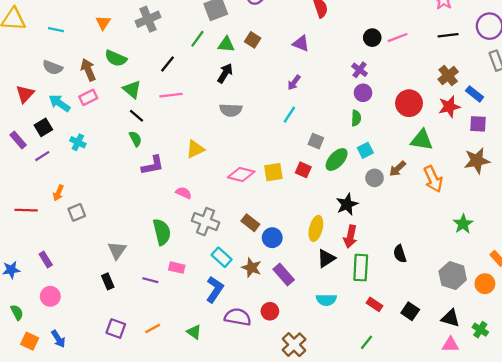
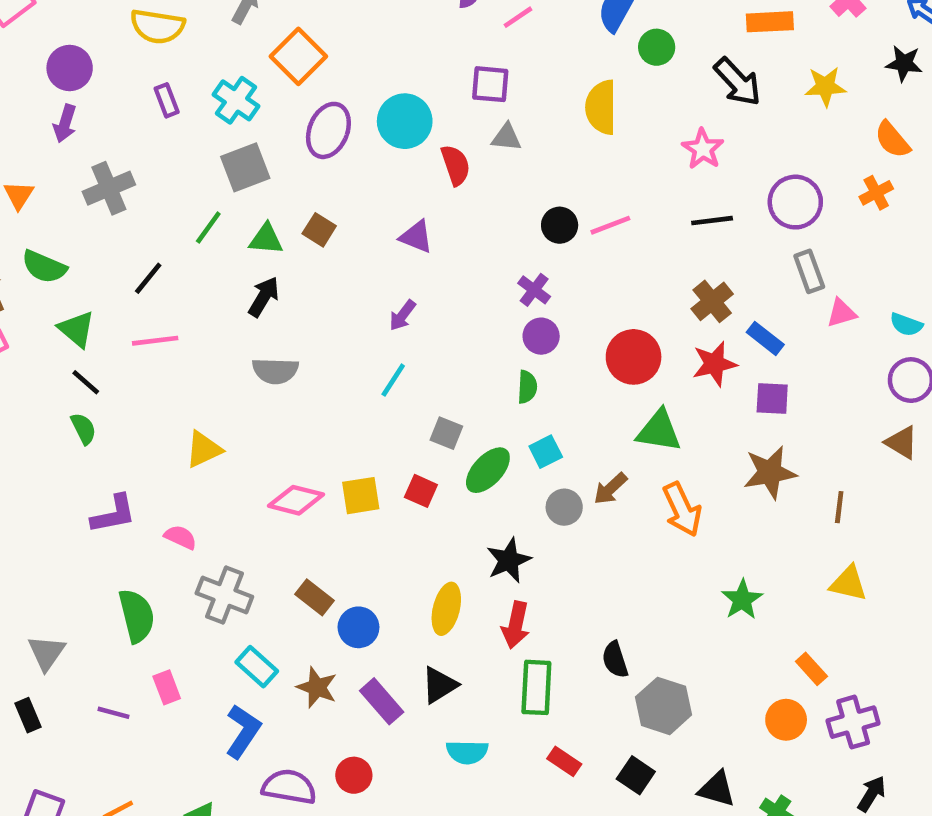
purple L-shape: (153, 165) -> (113, 514), moved
black triangle: (326, 258) -> (439, 685), moved
pink rectangle: (177, 268) -> (167, 687), turned 56
gray hexagon: (453, 276) -> (664, 706), moved

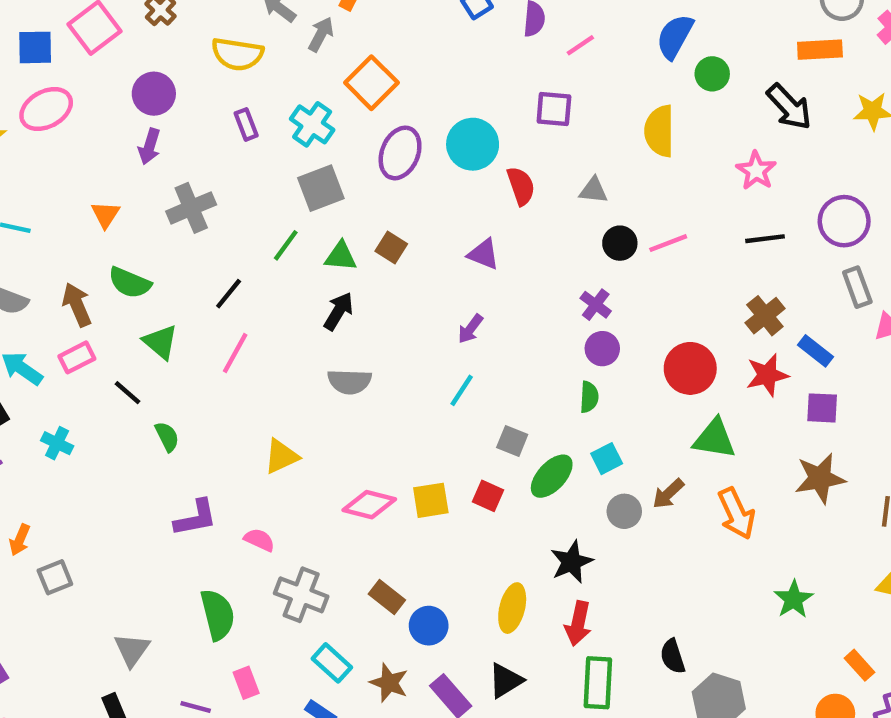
gray triangle: (506, 137) -> (593, 190), moved
pink line: (155, 341) -> (235, 353), turned -54
black line: (86, 382) -> (127, 393), moved

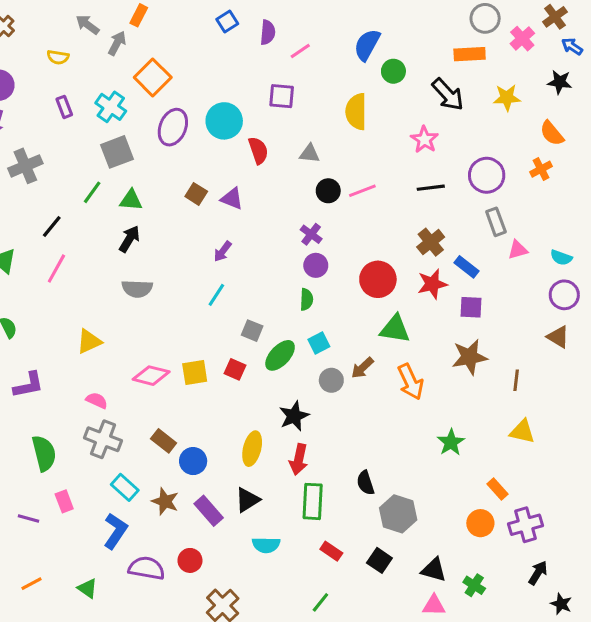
yellow semicircle: (237, 54) -> (58, 57), size x0.6
brown square: (391, 248) -> (196, 194), moved
pink semicircle: (259, 540) -> (97, 400), moved

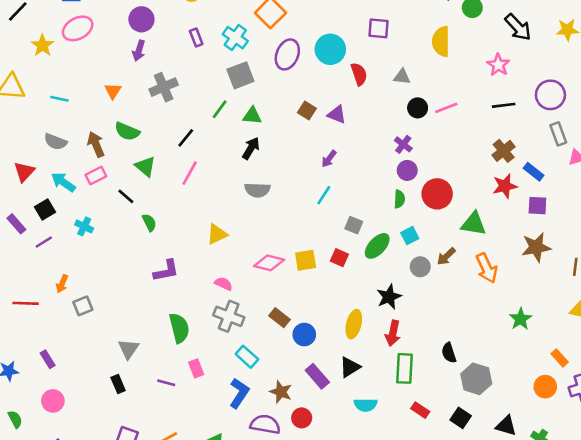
red circle: (378, 279) -> (437, 194), moved
brown star: (165, 501) -> (281, 392), moved

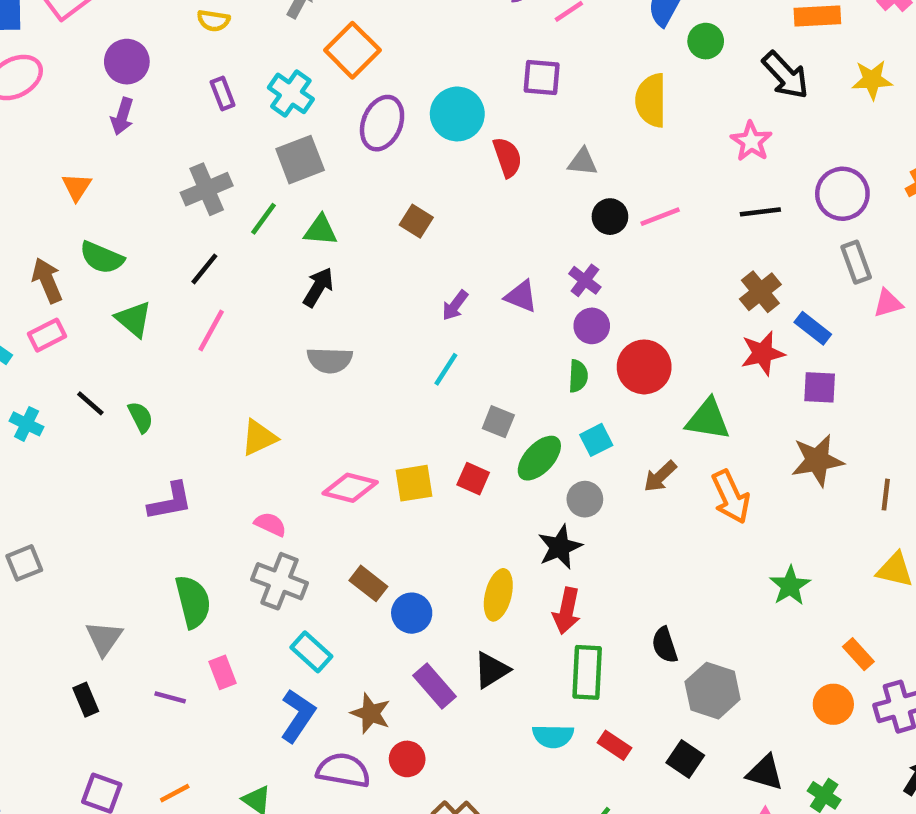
gray cross: (164, 87) -> (207, 189), moved
purple triangle: (337, 114) -> (521, 296), moved
black line: (126, 196) -> (90, 403), moved
gray circle: (420, 267) -> (585, 499), moved
cyan semicircle: (365, 405) -> (553, 736), moved

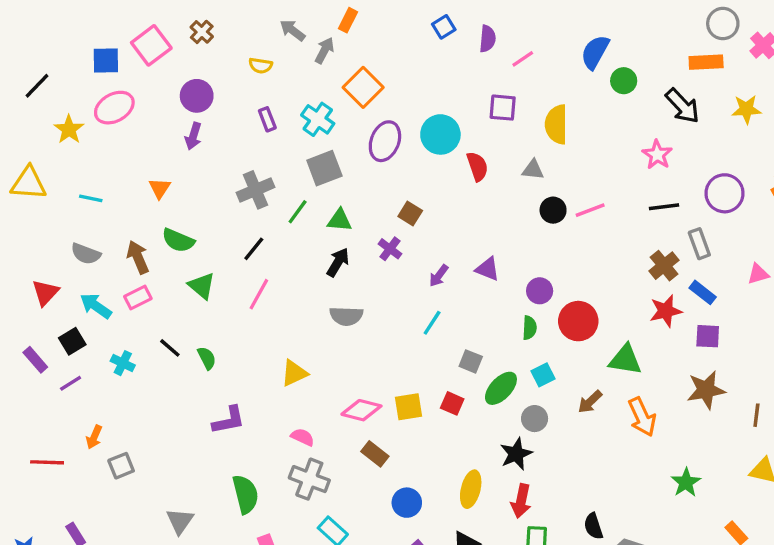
yellow semicircle: (651, 100) -> (556, 124), moved
gray rectangle: (856, 262) -> (699, 244), moved
purple cross: (585, 280) -> (390, 249), moved
brown rectangle: (368, 583) -> (375, 454), moved

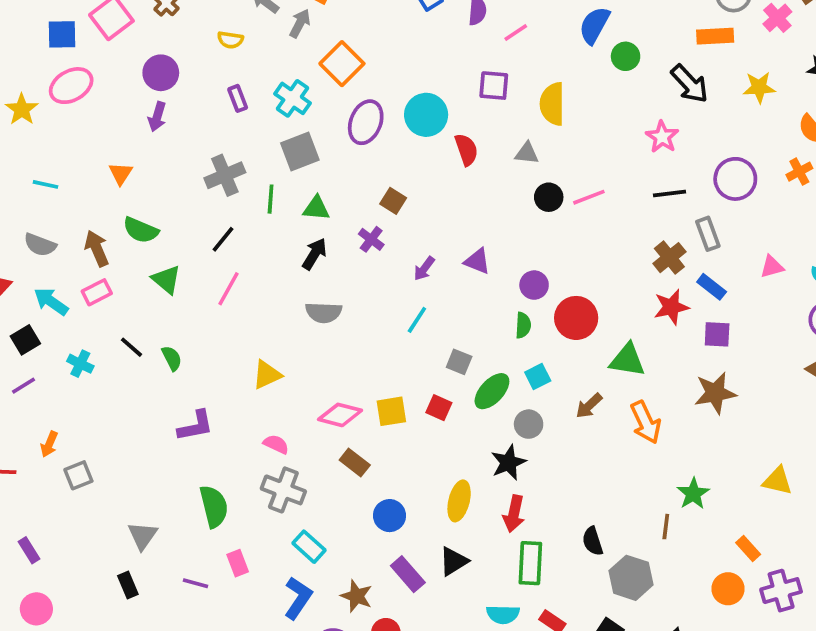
green line: (298, 212) -> (271, 199), turned -32
brown line: (756, 415) -> (666, 527), moved

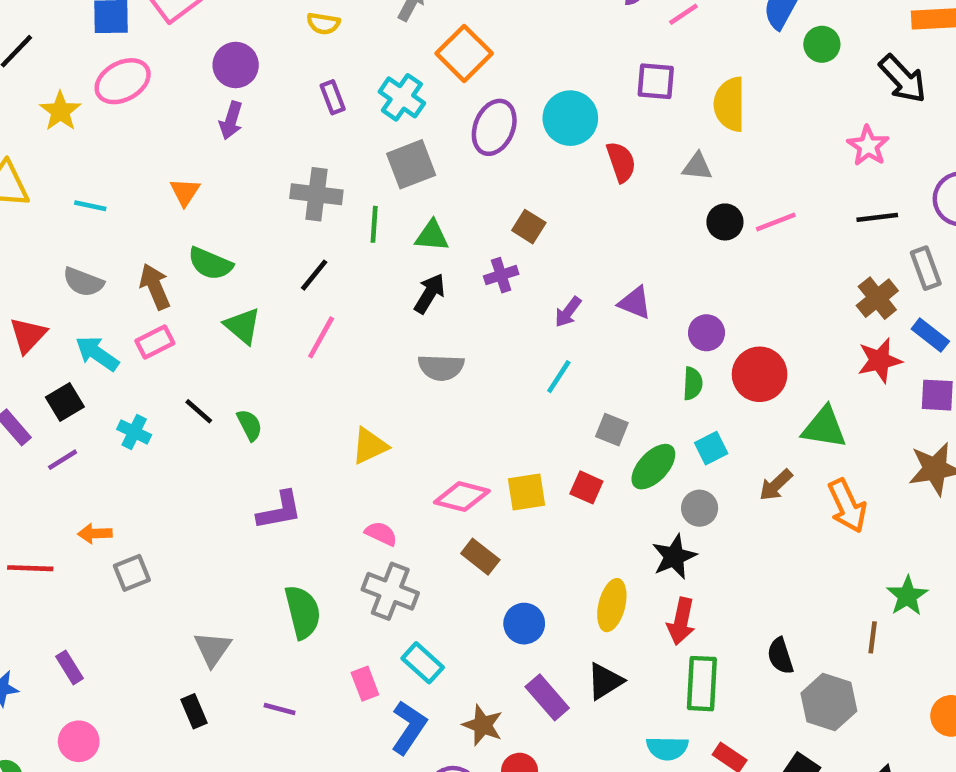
gray cross: (225, 175) -> (316, 194), turned 30
purple cross: (371, 239) -> (501, 275), turned 35
orange arrow: (49, 444) -> (95, 534), turned 65
pink rectangle: (238, 563) -> (365, 684), moved

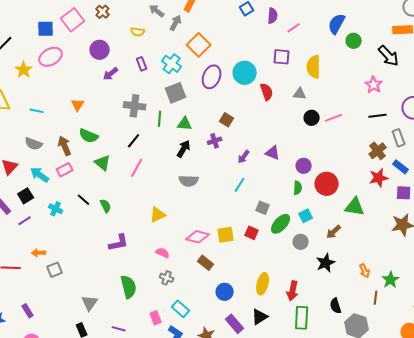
purple arrow: (231, 120) -> (111, 74), moved, turned 35
orange arrow: (847, 506) -> (365, 271), moved, size x0.6
black star: (674, 557) -> (326, 263), moved
gray cross: (390, 591) -> (167, 278), size x0.6

